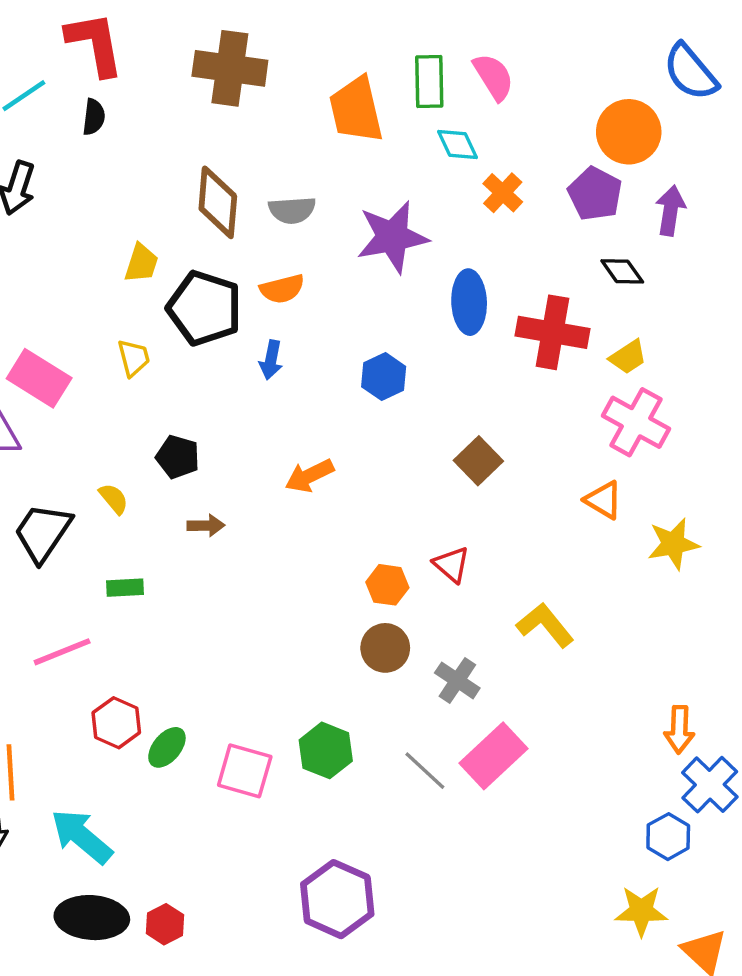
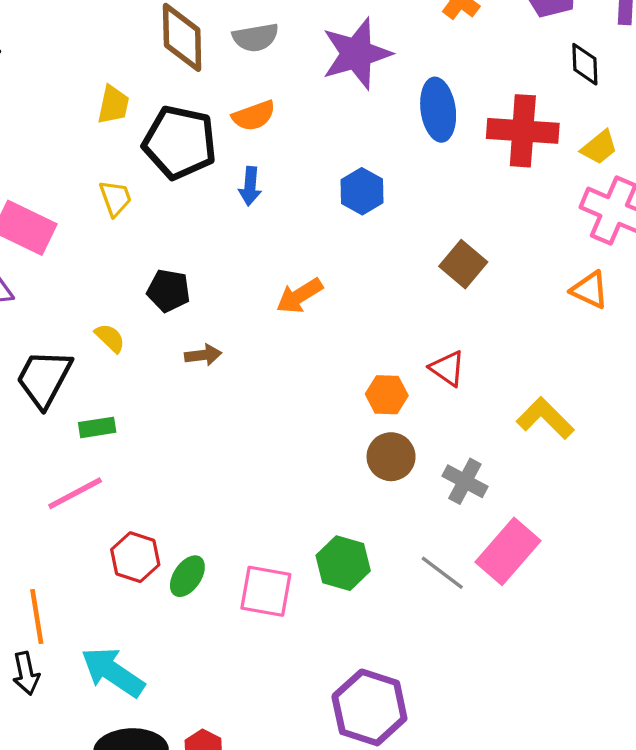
black diamond: (622, 271) -> (585, 64), turned 39
green rectangle: (125, 588) -> (97, 427), moved

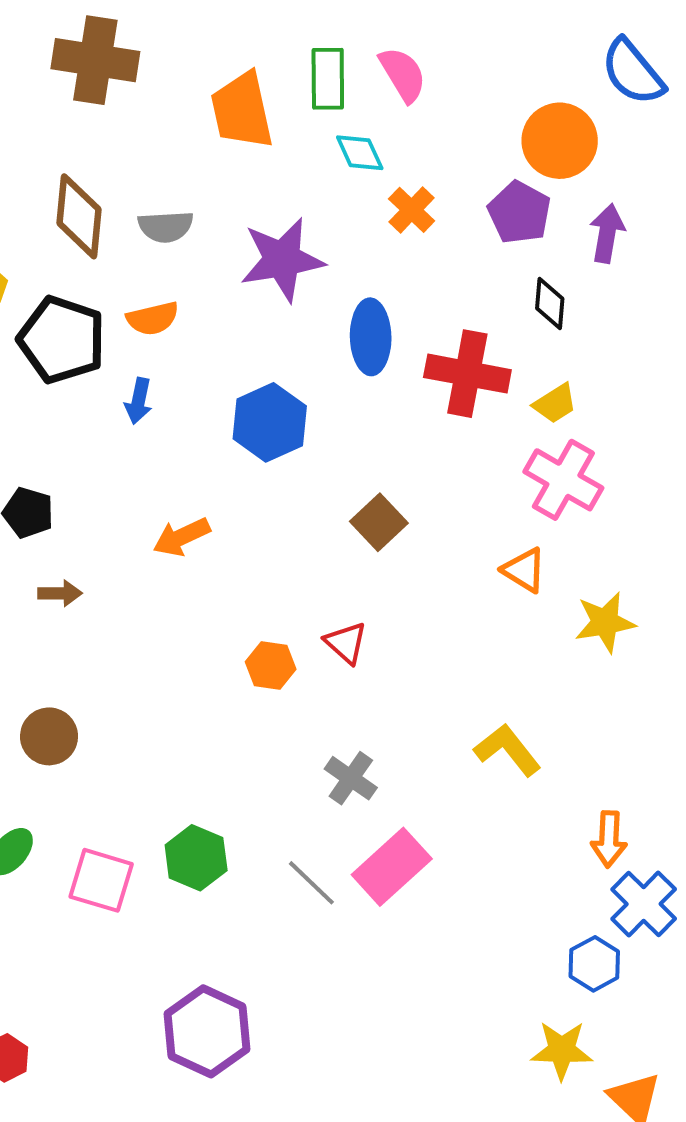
blue hexagon: (362, 191) -> (270, 422), size x1.4
yellow L-shape: (545, 418) -> (508, 750), moved
brown circle: (391, 457) -> (49, 736), moved

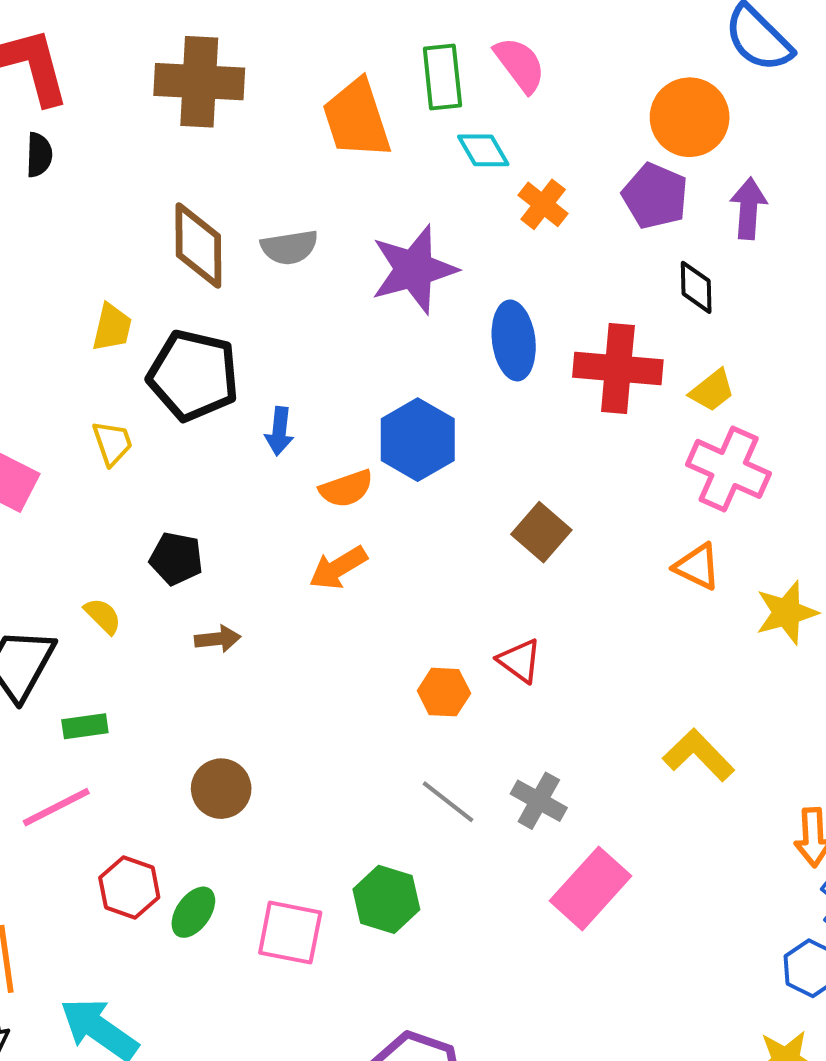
orange semicircle: (153, 318) -> (346, 489), moved
gray line: (311, 883) -> (448, 802), moved

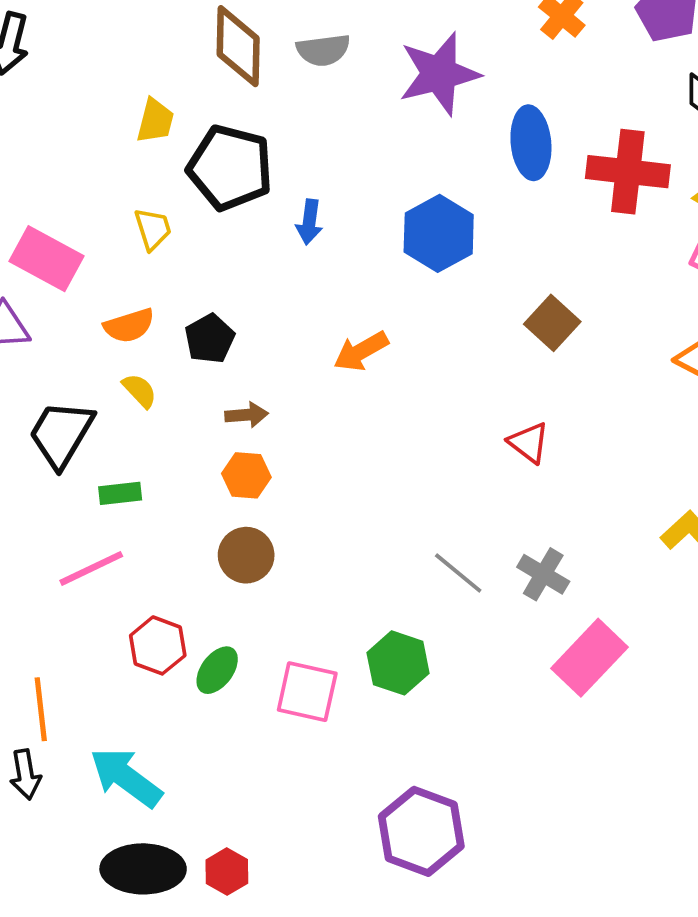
orange semicircle: (346, 489) -> (129, 326), moved
black pentagon: (176, 559) -> (210, 339), turned 30
orange hexagon: (444, 692) -> (246, 475), moved

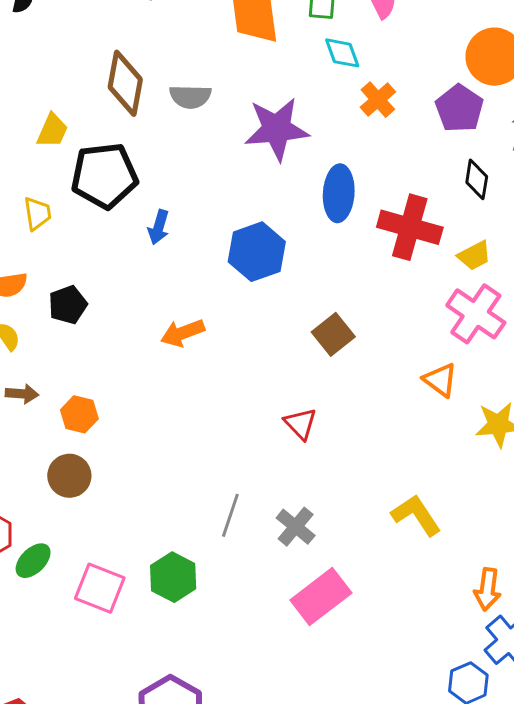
black pentagon: (230, 168) -> (104, 176), turned -30
brown arrow: (247, 415) -> (22, 394), moved
gray line: (458, 573) -> (230, 515), turned 60

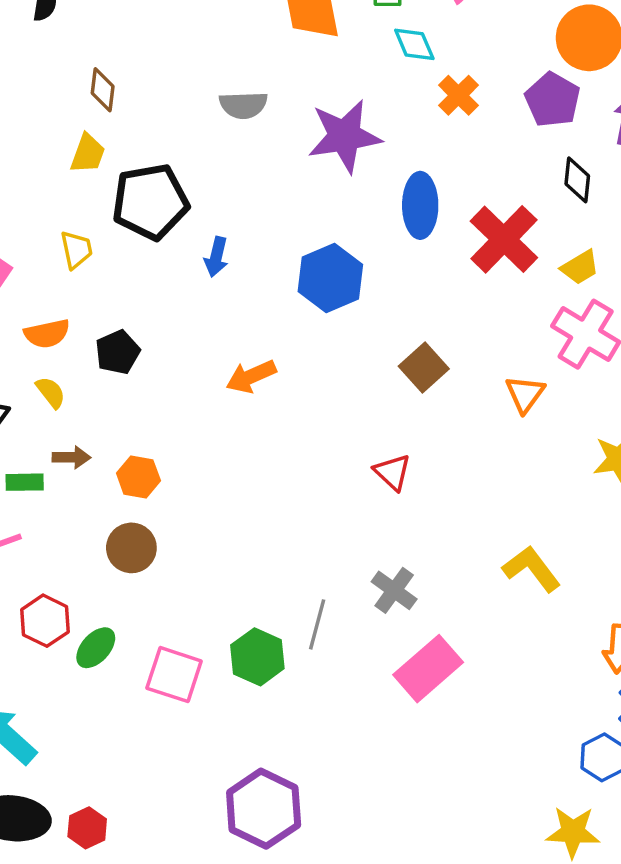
brown diamond: (125, 83) -> (103, 90), moved, size x0.6
red cross: (410, 227) -> (504, 239), turned 32
orange triangle: (440, 380) -> (525, 394), moved, turned 33
gray line: (230, 515) -> (317, 624), moved

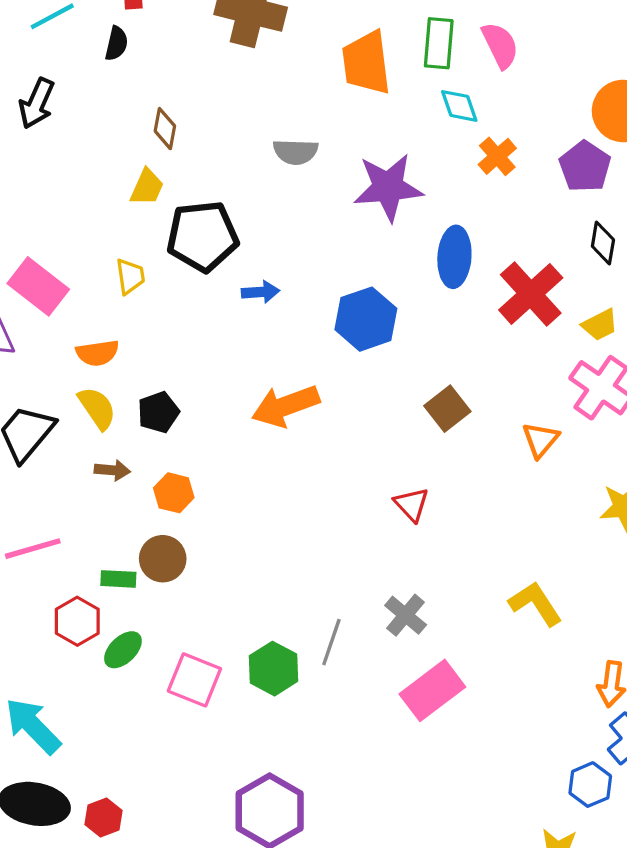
blue arrow: (216, 257) -> (261, 292), turned -111
black pentagon: (118, 352) -> (158, 412), moved
orange arrow: (251, 376) -> (285, 406), size x1.4
yellow semicircle: (51, 392) -> (97, 408), size x1.4
green rectangle: (25, 482) -> (118, 579), moved

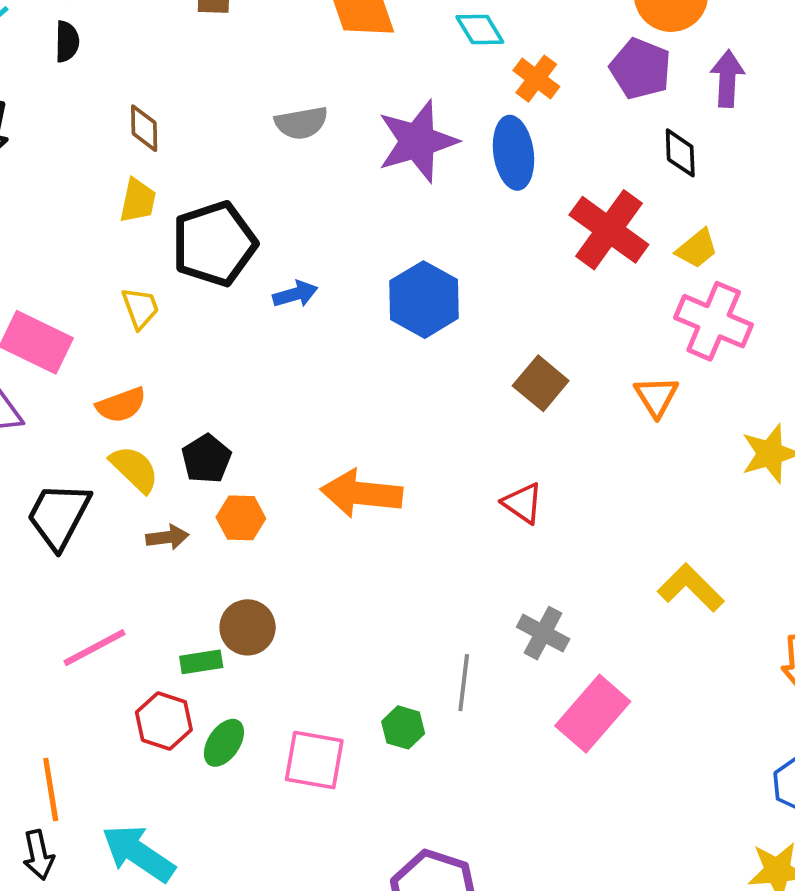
blue ellipse: (454, 257) -> (514, 153), moved
orange arrow: (285, 406) -> (361, 493), moved, turned 38
orange hexagon: (174, 493) -> (241, 518), moved
green hexagon: (273, 669) -> (403, 727), size x0.7

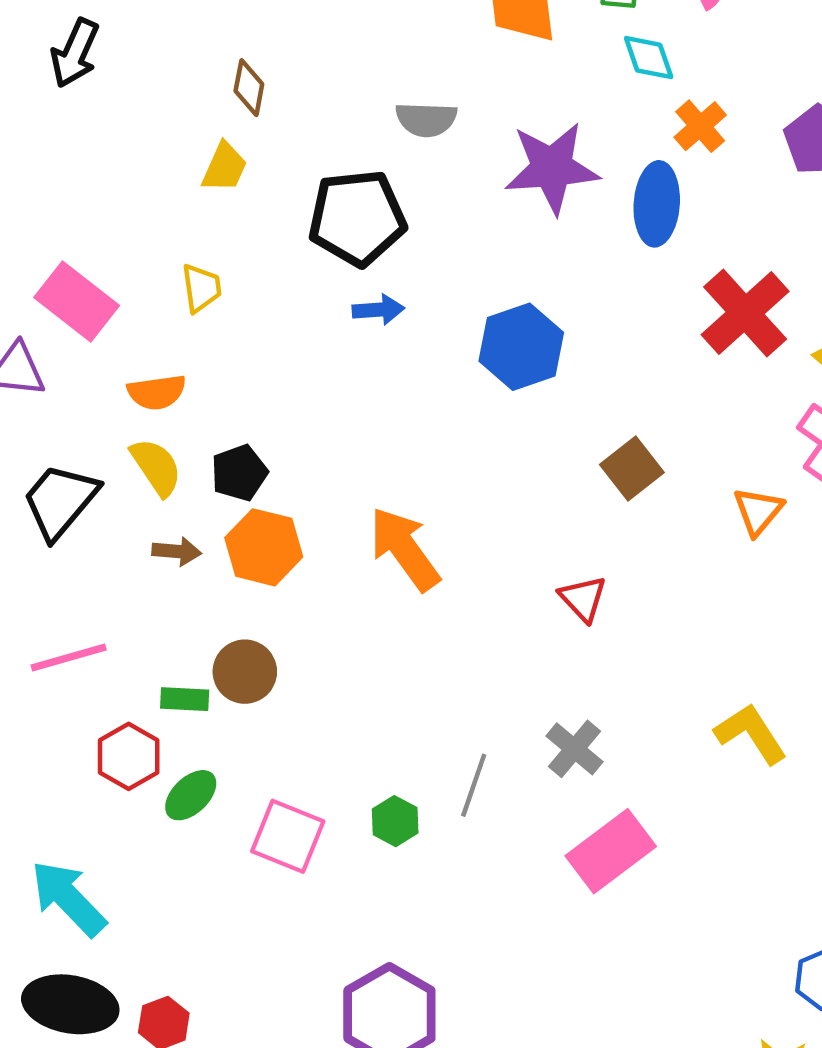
black pentagon: (214, 244) -> (357, 218), moved
orange arrow: (361, 493) -> (405, 549), turned 36
orange hexagon: (241, 518) -> (264, 547), size x1.4

